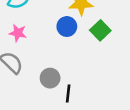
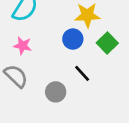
black line: (68, 94) -> (82, 73), moved, turned -48

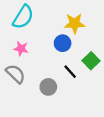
green square: (107, 43) -> (91, 61), moved

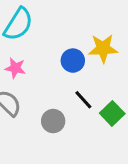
yellow star: (75, 23) -> (103, 48), moved
green square: (91, 61) -> (112, 113), moved

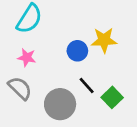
gray circle: (53, 121) -> (60, 104), size x1.5

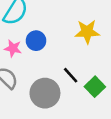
blue circle: (77, 51) -> (36, 41), moved

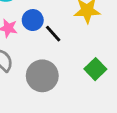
black line: (71, 75) -> (53, 34), moved

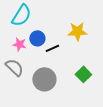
black line: (53, 34) -> (52, 48), turned -72

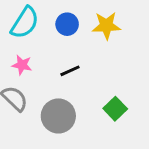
yellow star: (77, 31) -> (106, 26), moved
blue circle: (37, 38) -> (67, 24), moved

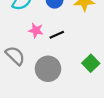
pink star: (22, 65) -> (36, 30), moved

